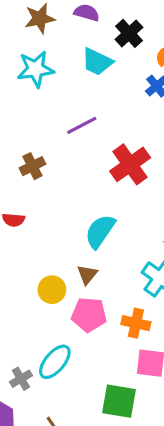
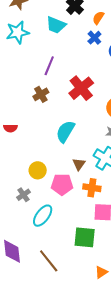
purple line: (82, 125) -> (49, 66), turned -36
brown cross: (32, 166) -> (41, 94), moved
brown triangle: (87, 274) -> (79, 164), moved
gray cross: (21, 379) -> (24, 195), moved

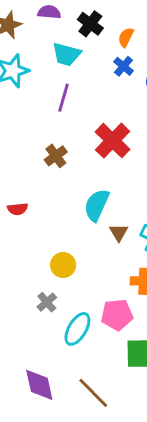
purple line: (49, 66) -> (64, 98), moved
brown triangle: (79, 164) -> (119, 232), moved
pink pentagon: (62, 184) -> (117, 315), moved

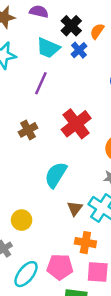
orange semicircle: (126, 37) -> (97, 31), moved
blue cross: (123, 66) -> (79, 50), moved
brown triangle: (119, 232) -> (75, 208), moved

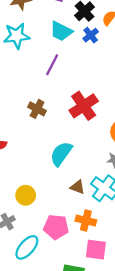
brown cross: (28, 130) -> (37, 109), turned -36
brown triangle: (75, 208) -> (78, 187), turned -49
pink pentagon: (60, 267) -> (56, 227), moved

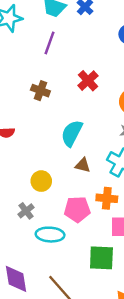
red cross: (84, 106) -> (88, 81), size x0.7
brown triangle: (78, 187) -> (83, 165), moved
cyan ellipse: (27, 247) -> (50, 235), turned 60

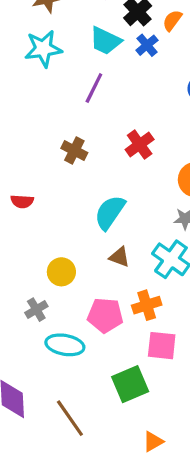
orange cross: (107, 198) -> (147, 305), turned -30
green square: (101, 258) -> (130, 384), turned -32

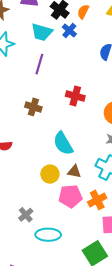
red cross: (140, 145) -> (75, 96), turned -30
cyan semicircle: (110, 212) -> (63, 143), turned -55
yellow circle: (61, 272) -> (50, 174), moved
pink pentagon: (105, 315) -> (70, 196), moved

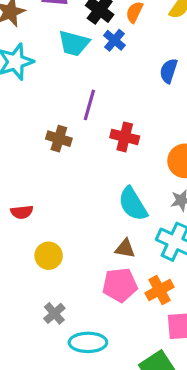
purple line: (39, 64) -> (89, 105), moved
brown cross: (33, 107) -> (59, 139), moved
cyan semicircle: (63, 143) -> (133, 204), moved
yellow circle: (50, 174) -> (49, 256), moved

